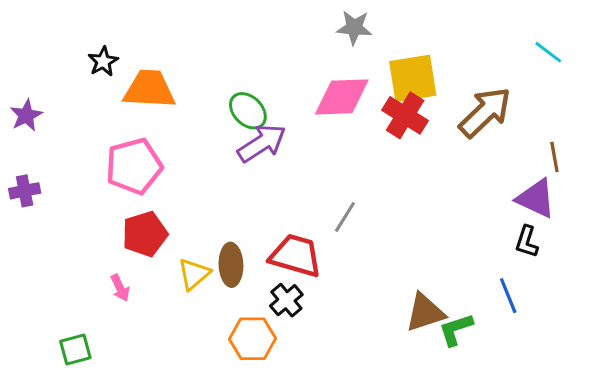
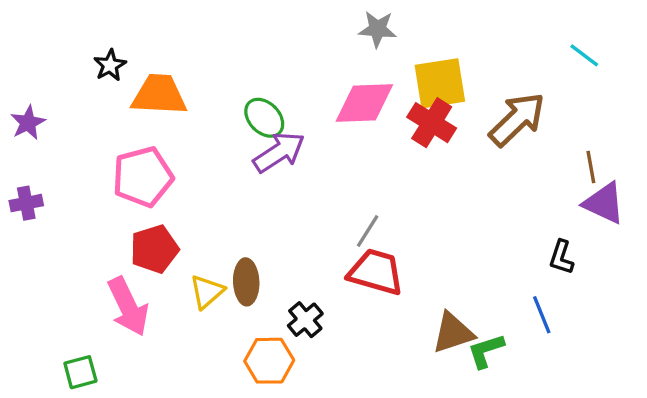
purple triangle: (536, 199) -> (604, 203), moved
red trapezoid: (296, 256) -> (376, 272), moved
pink arrow: (120, 288) -> (128, 307), size x2.0

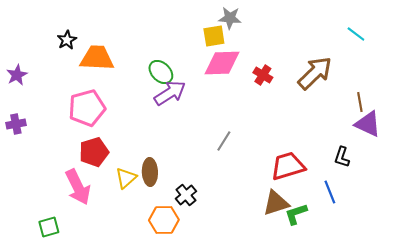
yellow square: (440, 83) -> (214, 36), moved, size x0.7
red cross: (432, 123) -> (263, 75), size x0.7
red trapezoid: (376, 272) -> (288, 166), moved, turned -33

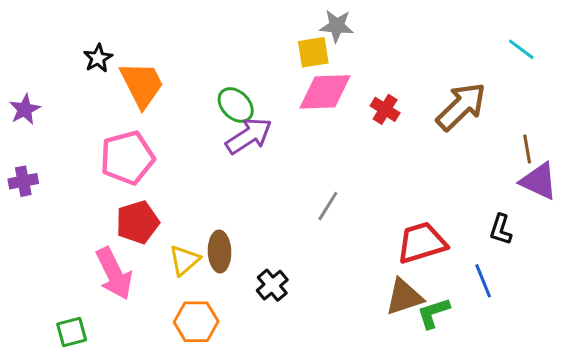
orange trapezoid: (97, 58) -> (142, 84), turned 60
orange hexagon: (164, 220) -> (196, 322), moved

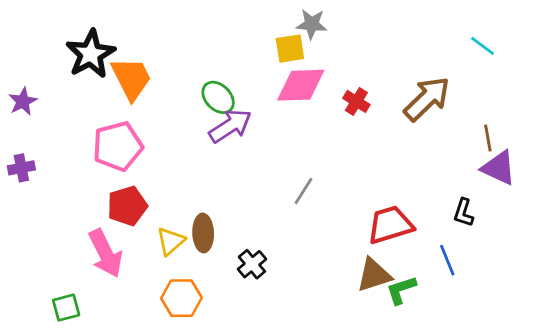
black star: (98, 58) -> (91, 54), size x1.8

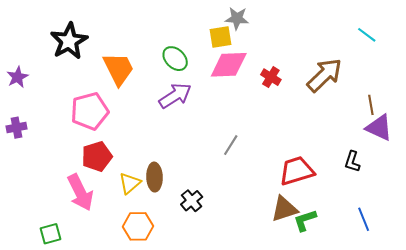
orange trapezoid: (131, 78) -> (118, 69), moved
green ellipse: (218, 97) -> (175, 59), moved
blue line: (447, 260) -> (364, 219), moved

